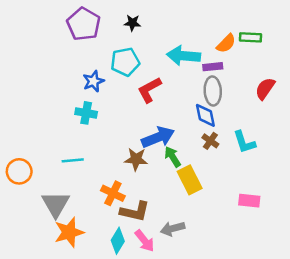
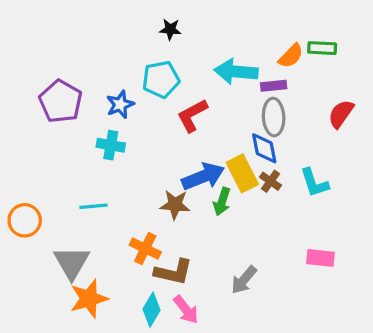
purple pentagon: (84, 24) -> (61, 101), moved
green arrow: (173, 157) -> (222, 202), turned -130
yellow rectangle: (190, 180) -> (242, 173), moved
gray arrow: (173, 229) -> (244, 280), moved, turned -35

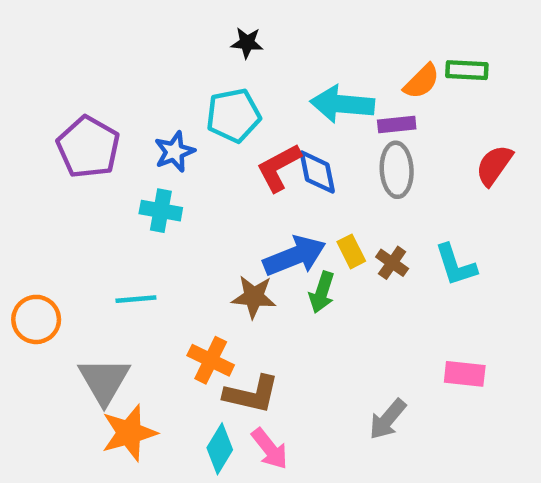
blue diamond: (264, 148) -> (317, 172), moved
yellow rectangle: (242, 173) -> (351, 251), size x0.6
gray arrow: (244, 280) -> (388, 419), moved

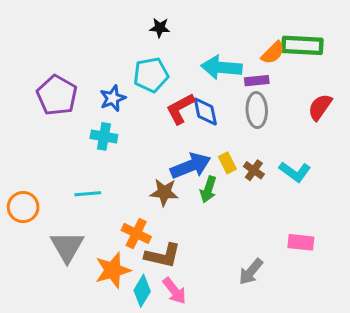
green rectangle: (467, 70) -> (302, 45), size x1.5
cyan L-shape: (456, 265) -> (295, 172), turned -36
orange star: (129, 433) -> (113, 270), moved

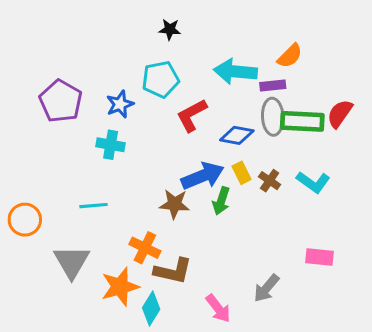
green rectangle: (302, 45) -> (302, 121), moved
blue diamond: (205, 112) -> (237, 135), moved, turned -68
pink arrow: (174, 291) -> (218, 308), moved

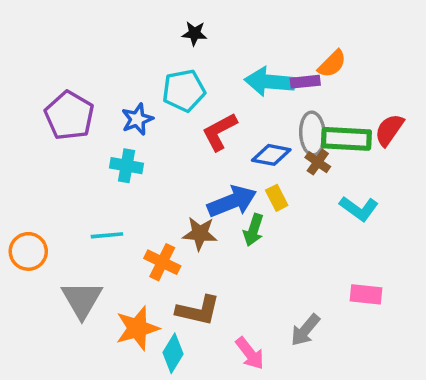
purple rectangle: (273, 86) -> (305, 82), moved
brown cross: (270, 181) -> (318, 162), moved
orange cross: (145, 248) -> (162, 262), moved

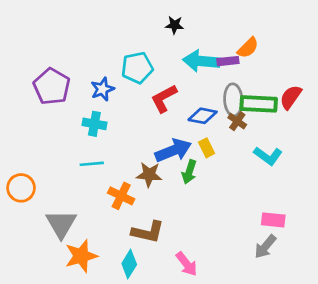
black star: (194, 33) -> (175, 25), moved
cyan line: (107, 235) -> (92, 164), moved
orange star: (137, 328) -> (81, 256), moved
gray arrow: (305, 330) -> (265, 247), moved

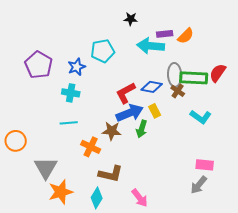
purple rectangle: (228, 61) -> (165, 34), moved
red L-shape: (164, 98) -> (126, 93), moved

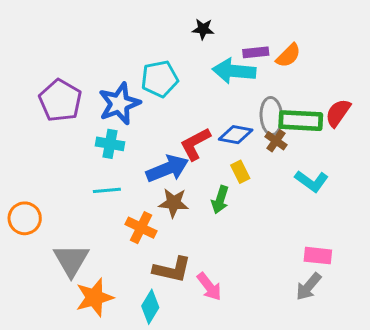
blue star: (77, 67) -> (119, 104), size x1.5
blue arrow: (130, 113) -> (167, 169), moved
pink arrow: (140, 198) -> (209, 287), moved

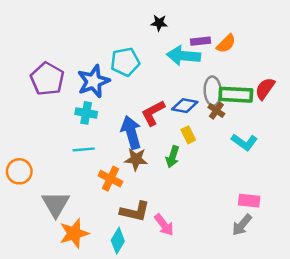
blue arrow: (167, 169) -> (131, 132), turned -84

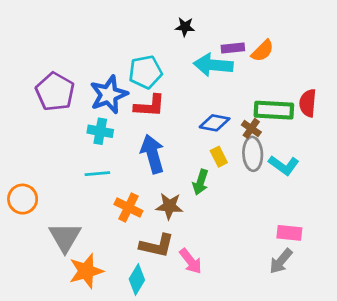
red semicircle: (265, 89) -> (308, 103), turned -30
gray ellipse: (213, 91) -> (253, 154), moved
red L-shape: (153, 113) -> (150, 106), moved, turned -148
brown star: (136, 159) -> (169, 206), moved

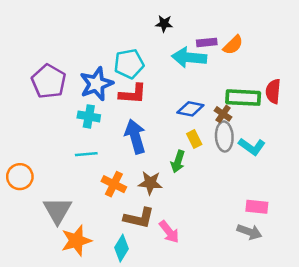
gray arrow: (281, 261) -> (249, 232), turned -110

